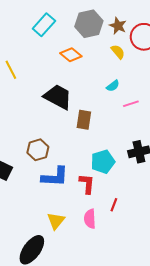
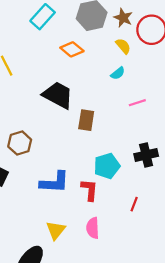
cyan semicircle: (113, 86) -> (118, 73), moved
brown hexagon: (38, 150) -> (20, 143), moved
red line: (114, 205) -> (134, 204), moved

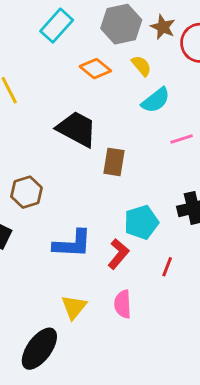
yellow semicircle: (123, 46) -> (141, 66), moved
cyan semicircle: (118, 73) -> (156, 100), size x1.5
red L-shape: (89, 190) -> (118, 254), turned 35
red line: (134, 204) -> (167, 267), moved

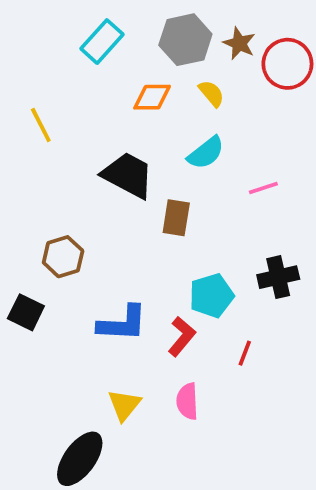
orange diamond: (95, 69) -> (152, 97), turned -40
cyan semicircle: (156, 100) -> (206, 153), moved

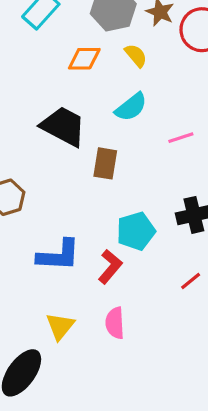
red line: (245, 353) -> (191, 281), moved, turned 30

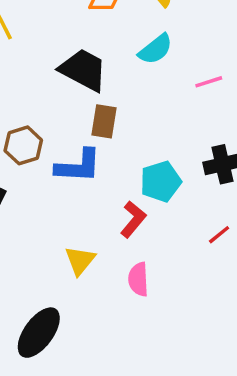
brown rectangle: (105, 163) -> (104, 121), moved
blue L-shape: (59, 255) -> (78, 166), moved
yellow triangle: (60, 326) -> (80, 260), moved

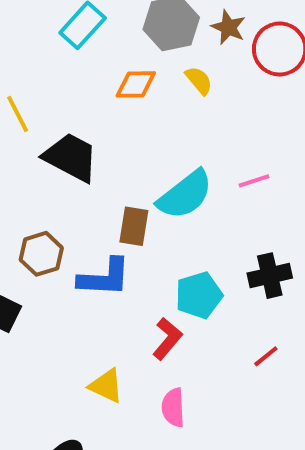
cyan semicircle: (156, 49) -> (185, 195), moved, size x1.4
black trapezoid: (83, 70) -> (71, 157), moved
yellow triangle: (80, 260) -> (106, 386), turned -44

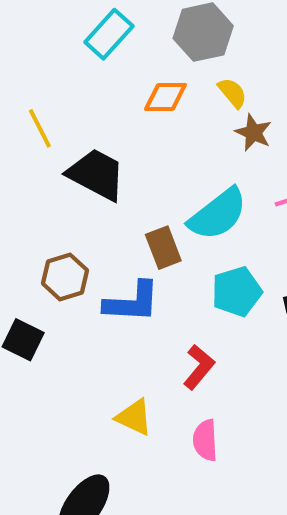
brown star: (228, 27) -> (253, 133), moved
brown rectangle: (134, 226) -> (163, 248), turned -30
cyan pentagon: (199, 295) -> (237, 292), moved

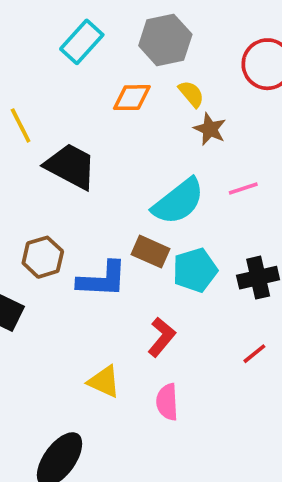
brown rectangle: (163, 248) -> (150, 252), moved, turned -45

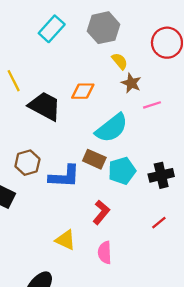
orange diamond: (132, 98) -> (83, 91), moved
pink line: (243, 188) -> (152, 105), moved

